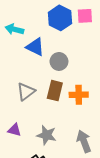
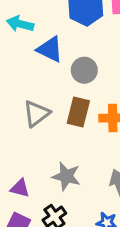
purple triangle: (14, 130) -> (20, 188), moved

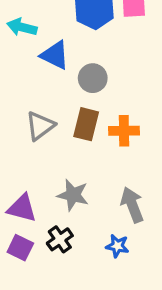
purple triangle: (20, 188) -> (22, 208), size x1.4

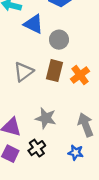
orange cross: (124, 131) -> (80, 75), turned -36

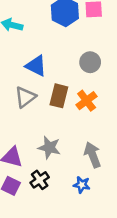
blue triangle: (34, 24) -> (36, 66), moved
gray circle: (59, 40) -> (90, 62), moved

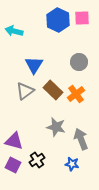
blue triangle: (36, 66) -> (34, 65), turned 36
brown rectangle: (59, 96) -> (53, 90), turned -60
gray star: (49, 148) -> (56, 127), moved

